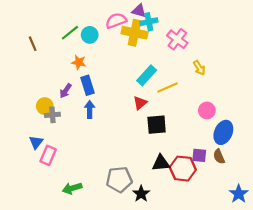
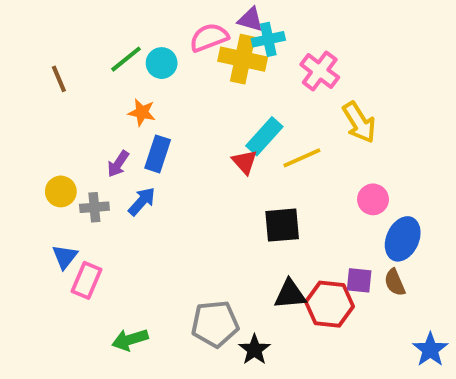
yellow arrow: (199, 68) -> (359, 122), size x1.5
blue rectangle: (87, 85) -> (158, 154), turned 36
red triangle: (140, 103) -> (245, 162), moved, turned -32
yellow circle: (45, 106) -> (61, 191), moved
blue arrow: (90, 109) -> (142, 201), moved, turned 42

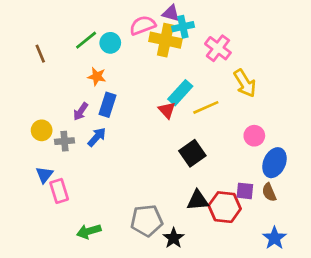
black square: (282, 225) -> (192, 153), turned -30
pink rectangle: (87, 280) -> (59, 191), turned -40
blue star: (430, 350) -> (274, 238), moved

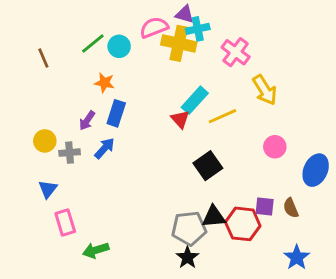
blue ellipse: (274, 163) -> (316, 170), moved
pink rectangle: (59, 191) -> (65, 222), moved
gray pentagon: (147, 221) -> (189, 228), moved

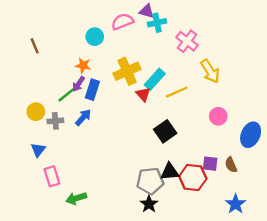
green line: (93, 43) -> (67, 94), moved
yellow cross: (179, 43) -> (127, 71), moved, turned -36
purple arrow: (87, 121) -> (79, 84), moved

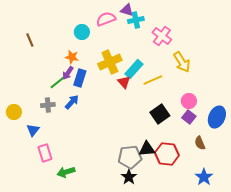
yellow circle: (36, 112) -> (14, 112), moved
black square: (165, 131) -> (160, 114), moved
purple square: (210, 164) -> (189, 117), moved, turned 32

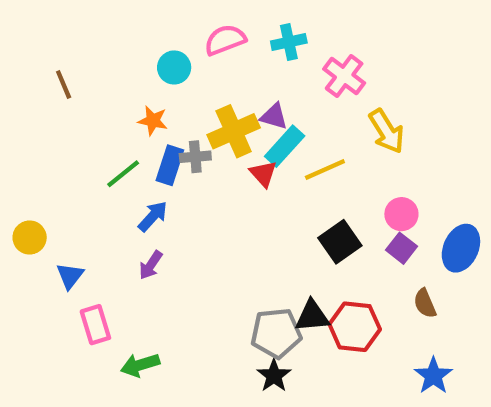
purple triangle: (127, 10) -> (274, 116), moved
purple arrow: (68, 73) -> (151, 265), moved
gray cross: (48, 105) -> (195, 157), moved

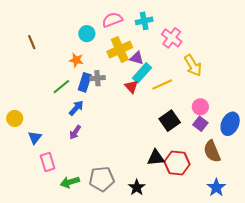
yellow cross: (234, 131) -> (120, 50), moved
brown semicircle: (425, 303) -> (212, 151), size x1.5
gray pentagon: (276, 333) -> (102, 179), moved

